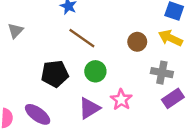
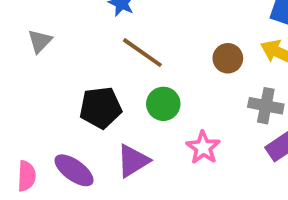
purple triangle: (89, 108) -> (133, 161), moved

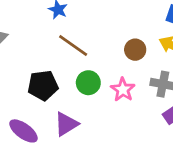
pink star: (203, 148) -> (123, 90), moved

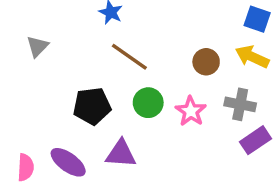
purple triangle: (66, 124) -> (121, 154), turned 36

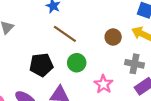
pink star: (191, 111) -> (103, 84), moved

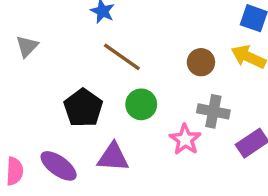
gray cross: (135, 64) -> (213, 111), moved
black pentagon: (41, 65) -> (83, 108), turned -30

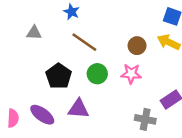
gray triangle: (27, 46) -> (34, 33), moved, turned 49
gray cross: (213, 111) -> (145, 119), moved
pink star: (185, 140) -> (131, 74), moved, turned -30

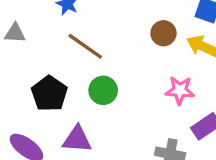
brown circle: (137, 46) -> (164, 33), moved
pink star: (131, 74) -> (180, 90), moved

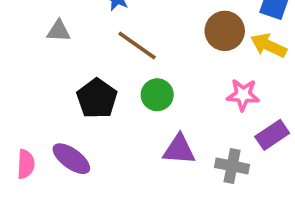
brown circle: (164, 33) -> (225, 31), size x1.4
purple triangle: (77, 139) -> (179, 150), moved

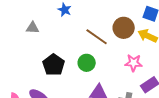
brown line: (137, 45) -> (97, 37), moved

